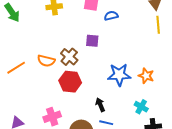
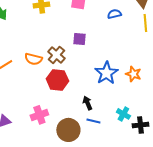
blue semicircle: (111, 16) -> (114, 14), moved
blue star: (119, 75) -> (106, 73), turned -30
cyan cross: (141, 107) -> (123, 114), moved

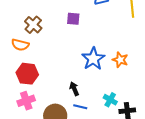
purple square: (79, 39) -> (73, 19), moved
brown cross: (56, 55) -> (33, 25), moved
red hexagon: (57, 80) -> (27, 74), moved

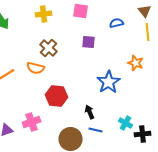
orange star: (120, 60) -> (136, 63), moved
red hexagon: (27, 74) -> (57, 96), moved
pink cross: (26, 101) -> (32, 122), moved

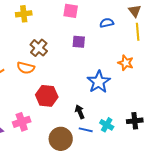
yellow cross: (44, 14) -> (24, 14), moved
cyan cross: (126, 123) -> (107, 125), moved
black cross: (143, 134) -> (135, 121), moved

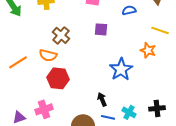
yellow line: (138, 32) -> (160, 30), moved, turned -66
red hexagon: (47, 96) -> (58, 78), moved

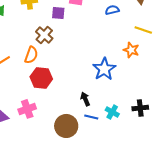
purple square: (101, 29) -> (58, 13), moved
orange semicircle: (48, 55) -> (31, 55), turned -84

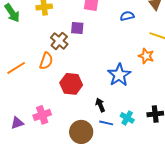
purple square: (58, 13) -> (77, 28), moved
red hexagon: (41, 78) -> (71, 84), moved

